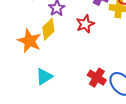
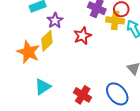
red cross: (97, 78) -> (83, 95), moved

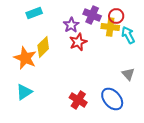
purple star: (55, 20) -> (71, 25), moved
cyan triangle: (43, 87) -> (24, 92), moved

